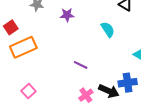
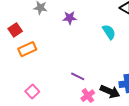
orange rectangle: (23, 47) -> (27, 49), size x0.7
purple line: (81, 65) -> (78, 76), moved

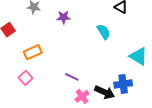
orange rectangle: (27, 49) -> (33, 52), moved
pink square: (32, 92) -> (26, 78), moved

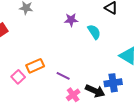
purple star: (64, 17) -> (71, 20), moved
orange rectangle: (33, 52) -> (35, 66), moved

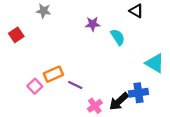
purple line: (63, 76) -> (75, 85), moved
black arrow: (95, 91) -> (119, 101), turned 114

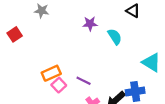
purple line: (75, 85) -> (84, 81), moved
pink square: (35, 86) -> (59, 85), moved

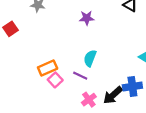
cyan semicircle: (115, 37) -> (90, 58), moved, turned -126

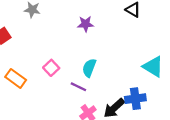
orange rectangle: (48, 68) -> (16, 78), moved, turned 60
pink square: (55, 80) -> (51, 68), moved

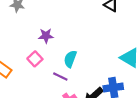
purple star: (86, 24) -> (46, 36), moved

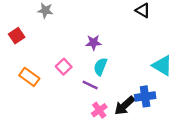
purple star: (46, 36) -> (94, 43), moved

